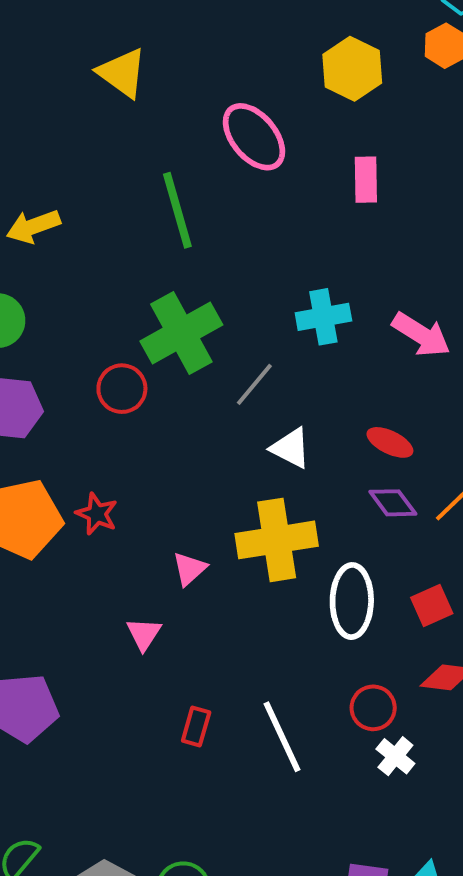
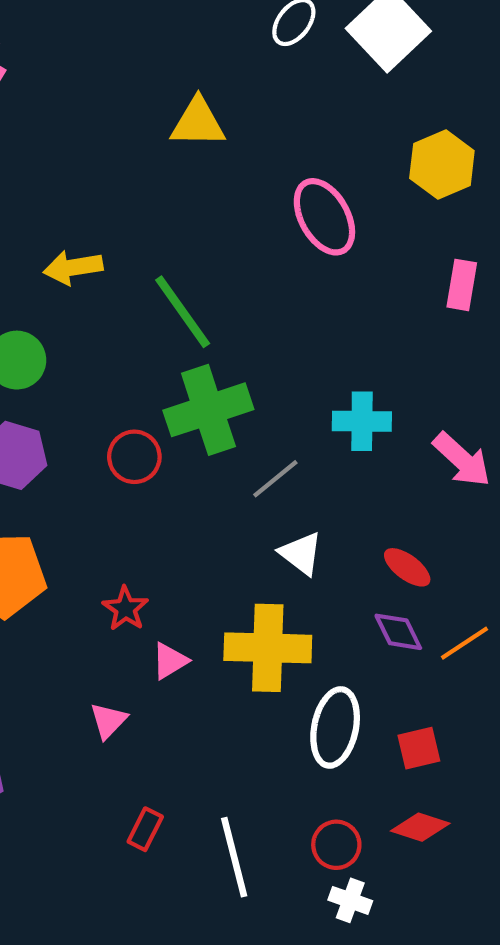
yellow triangle: (122, 73) -> (198, 123), turned -46
pink rectangle: (366, 180) -> (462, 285), moved
green line: (177, 210) -> (183, 312), moved, turned -30
red star: (97, 514) -> (125, 609), moved
white cross: (395, 756) -> (350, 900), turned -30

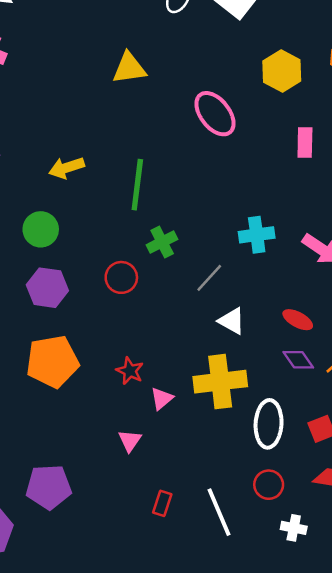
green line: (183, 312) -> (137, 185), turned 51
green cross: (208, 410) -> (162, 242), size x0.6
red circle: (336, 845) -> (269, 485), moved

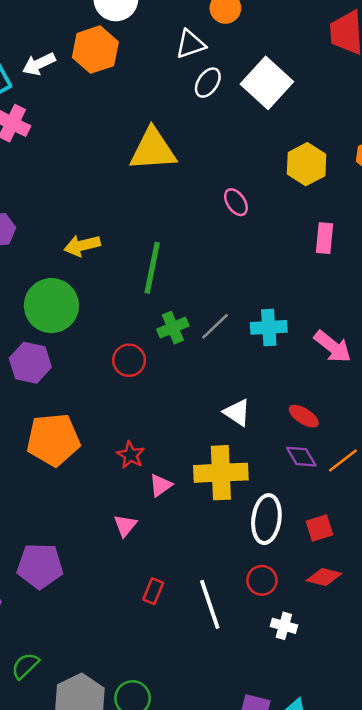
yellow triangle: (129, 68) -> (153, 150), size x1.4
pink ellipse: (215, 114) -> (236, 202), size x0.6
green circle: (41, 229) -> (51, 306), size x1.5
gray line: (209, 278) -> (215, 326), moved
purple hexagon: (47, 288) -> (30, 363), moved

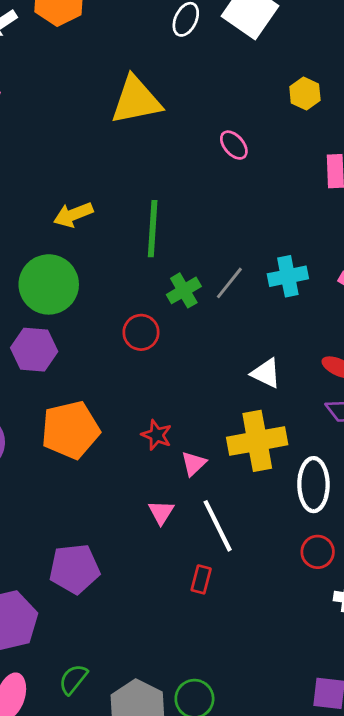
yellow hexagon: (307, 164) -> (305, 93), size x0.7
white line: (210, 604) -> (218, 526), moved

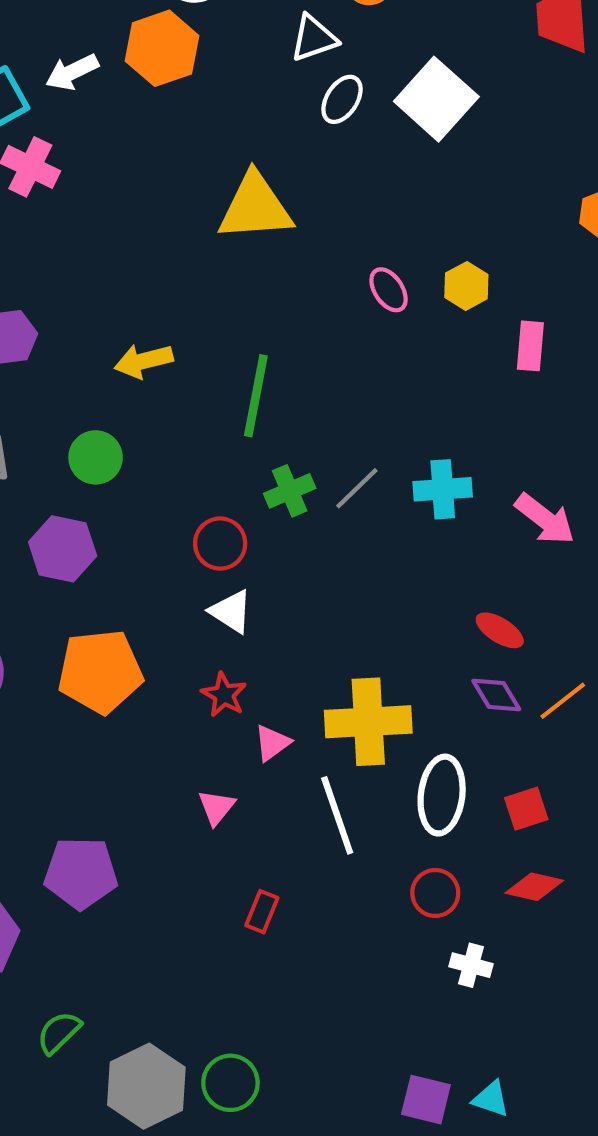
yellow hexagon: (305, 93) -> (466, 286), moved
green circle: (49, 284) -> (96, 457), size x0.6
white triangle: (266, 373) -> (231, 611), moved
white line: (218, 526) -> (337, 815), moved

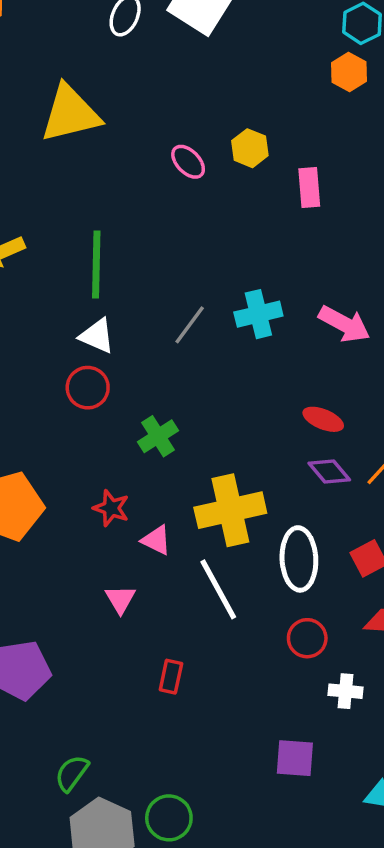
green cross: (290, 491) -> (158, 436), moved
white triangle: (231, 611) -> (97, 336), moved
pink triangle: (272, 743) -> (156, 540), turned -48
green semicircle: (59, 1032) -> (72, 773), moved
purple square: (426, 1100) -> (295, 758), moved

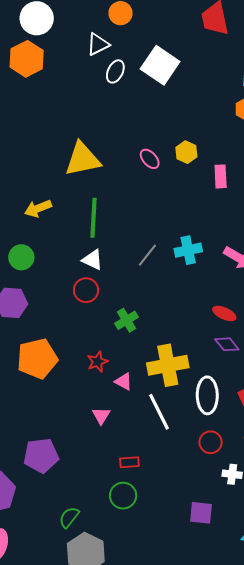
yellow triangle: (70, 114) -> (83, 159), moved
red star: (111, 508) -> (97, 362), turned 30
red rectangle: (171, 677) -> (129, 462), turned 72
green circle: (169, 818) -> (123, 496), moved

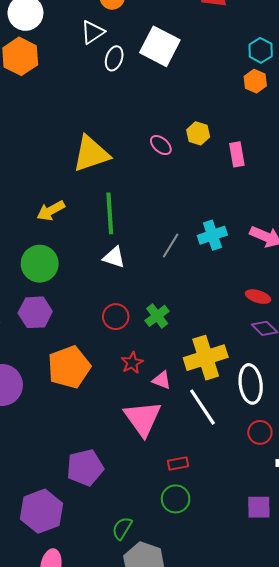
green circle: (21, 257) -> (40, 264), size x1.4
red circle: (86, 290) -> (116, 317), moved
pink triangle: (101, 416) -> (143, 418), size x2.0

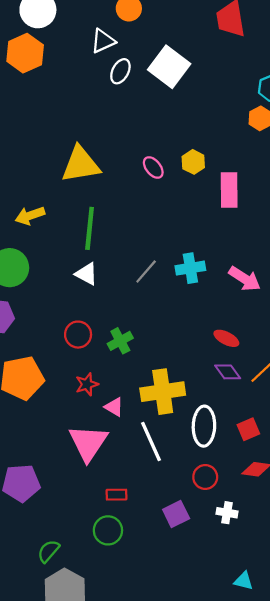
pink rectangle: (237, 154) -> (229, 190), size x1.4
purple square: (259, 507) -> (176, 514), moved, turned -35

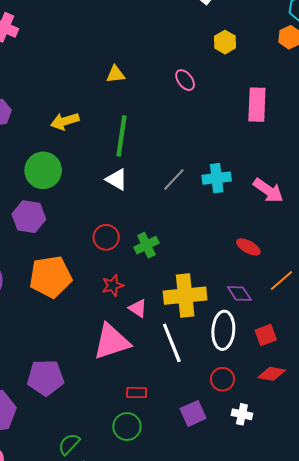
yellow hexagon: (193, 162) -> (225, 42), moved
yellow triangle: (81, 165) -> (116, 74), size x0.5
purple diamond: (228, 372) -> (239, 293), moved
pink triangle: (88, 443) -> (112, 342), turned 36

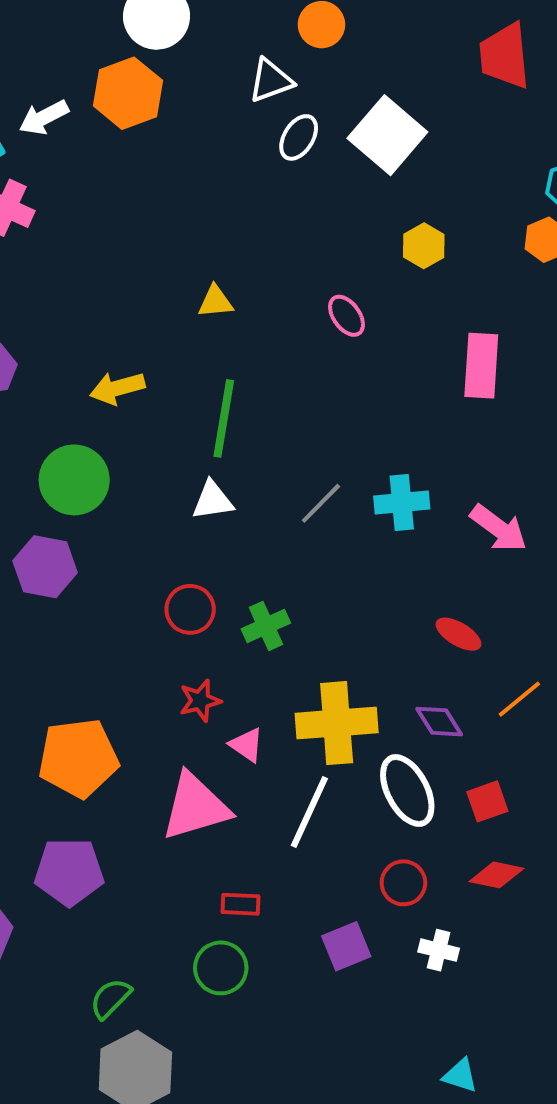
white triangle: (117, 179) -> (213, 500), turned -40
orange pentagon: (50, 277) -> (78, 758), moved
white ellipse: (223, 330) -> (407, 791), turned -33
white line: (172, 343) -> (309, 812), turned 45

